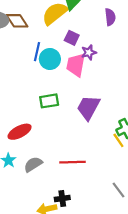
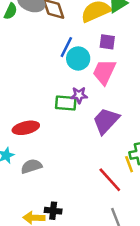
purple square: (72, 38) -> (107, 42), turned -32
purple star: (89, 52) -> (79, 95), moved
red line: (72, 162) -> (110, 180), moved, turned 35

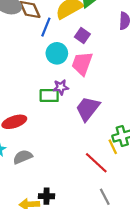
purple square: (107, 42) -> (82, 36), turned 32
blue line: (66, 47) -> (46, 27), moved

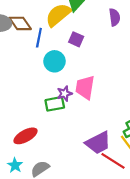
pink trapezoid: (82, 64) -> (85, 87), moved
purple trapezoid: (88, 109) -> (98, 143), moved, turned -144

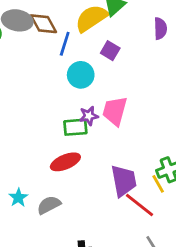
red ellipse: (26, 136) -> (65, 162), moved
purple trapezoid: (98, 143) -> (124, 181), turned -80

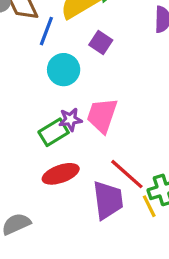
green rectangle: (75, 127) -> (54, 132), turned -30
red ellipse: (65, 162) -> (61, 174), moved
red line: (140, 205) -> (127, 174), moved

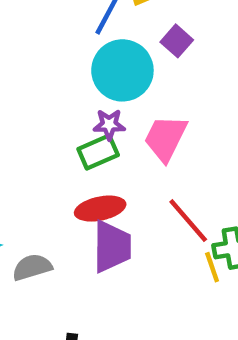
cyan circle: (64, 70) -> (122, 70), size x1.4
purple star: (70, 119) -> (109, 125), moved
purple trapezoid: (108, 200) -> (112, 246), moved

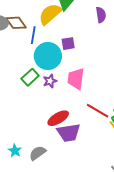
purple square: (177, 41) -> (68, 44), moved, turned -32
green rectangle: (98, 152) -> (30, 77), moved
purple trapezoid: (112, 246) -> (69, 133), turned 100

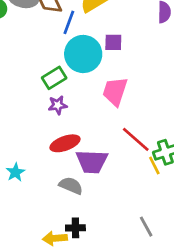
purple star: (50, 81) -> (58, 105), moved
red ellipse: (58, 118) -> (65, 143), moved
gray semicircle: (38, 153) -> (71, 186), moved, turned 48

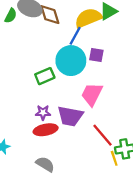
blue line: (69, 22) -> (75, 36), moved
purple star: (58, 105) -> (43, 113), moved
purple trapezoid: (92, 162) -> (70, 116), moved

